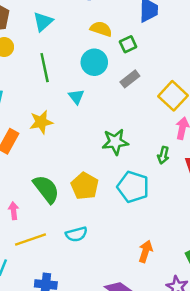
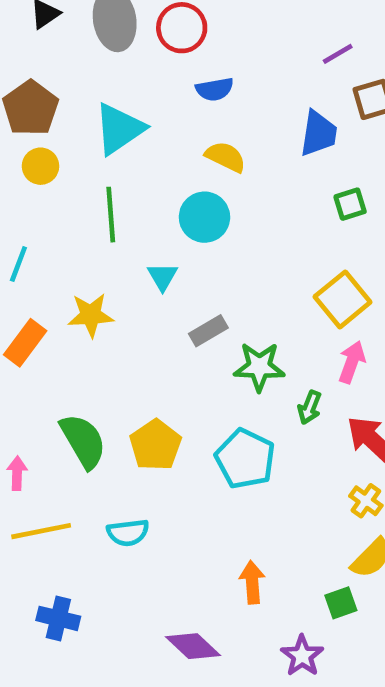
cyan triangle: (43, 22) -> (119, 129), size x1.4
green square: (128, 44) -> (350, 204), moved
gray rectangle: (130, 79) -> (208, 331), moved
green star: (115, 142) -> (259, 367), moved
orange arrow: (145, 251) -> (252, 582), turned -30

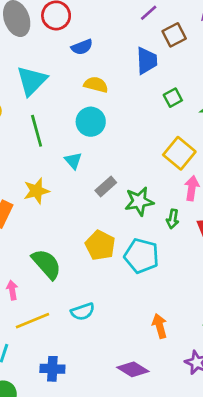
yellow pentagon: (155, 445) -> (100, 245), moved

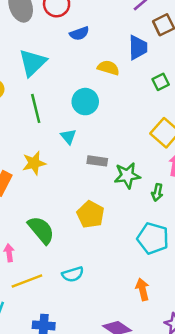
yellow semicircle: (96, 85) -> (108, 68), moved
gray rectangle: (106, 186) -> (97, 161), turned 48
cyan pentagon: (142, 256) -> (153, 238), moved

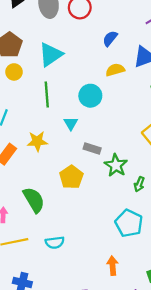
blue semicircle: (79, 33) -> (110, 38), moved, turned 140
yellow semicircle: (108, 68) -> (115, 70), turned -42
green star: (127, 175) -> (116, 165), turned 30
yellow pentagon: (91, 214) -> (71, 177), moved

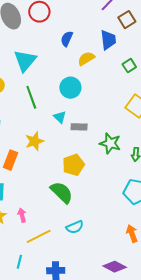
blue semicircle: (110, 38) -> (67, 39), moved
gray rectangle: (92, 149) -> (79, 127), moved
yellow pentagon: (71, 177) -> (73, 165), turned 30
green semicircle: (34, 200) -> (62, 192), moved

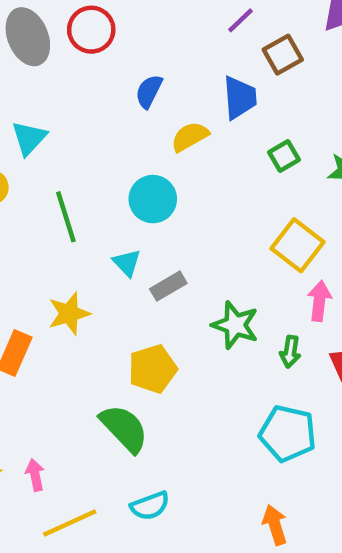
cyan triangle: (25, 61) -> (29, 138), moved, size x0.7
gray rectangle: (79, 127) -> (168, 286), turned -35

